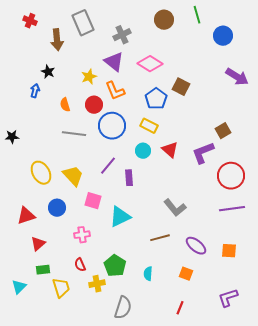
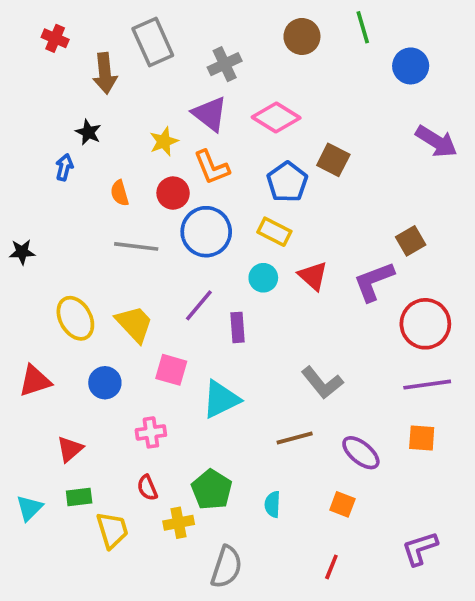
red triangle: (26, 216) -> (35, 381), moved
orange square: (229, 251) -> (422, 438), moved
cyan triangle: (19, 287) -> (29, 508), moved

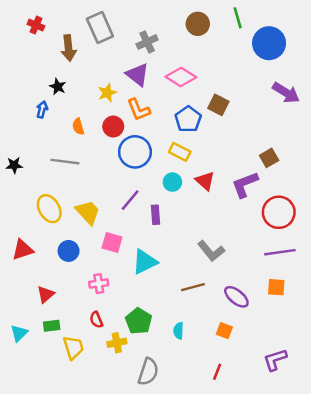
blue circle: (411, 66) -> (269, 43), size x1.4
gray line: (136, 246) -> (65, 162), moved

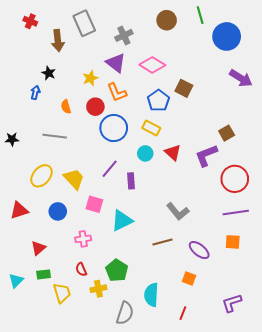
yellow ellipse: (49, 209) -> (41, 176), turned 70
cyan semicircle: (178, 331) -> (151, 295), moved, size x1.6

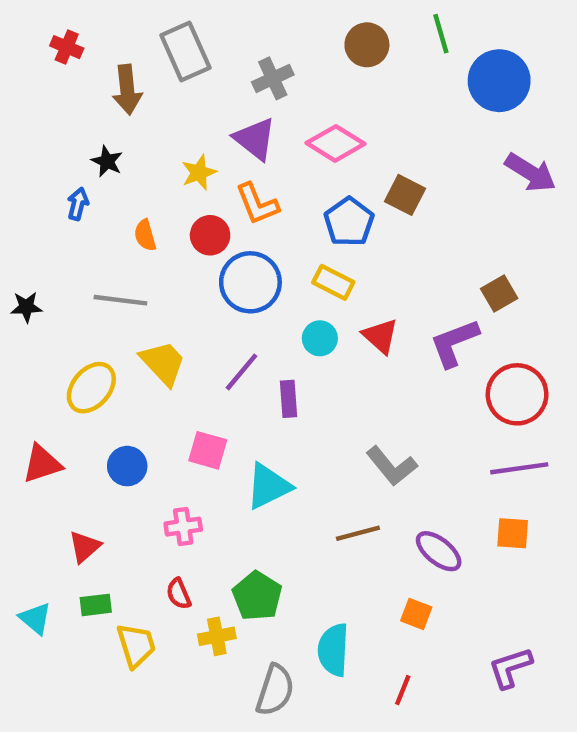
yellow trapezoid: (74, 179) -> (163, 363), moved
cyan triangle: (16, 281) -> (35, 618), turned -35

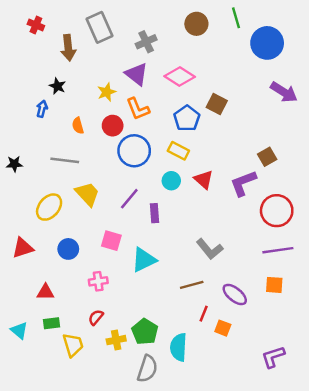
red triangle: (85, 547) -> (46, 292), turned 42
red semicircle: (179, 594) -> (96, 317), turned 63
green pentagon: (257, 596) -> (145, 332), moved
red line: (403, 690) -> (204, 314), moved

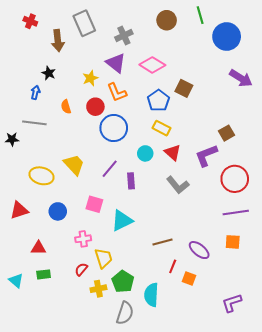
yellow rectangle: (178, 151) -> (162, 128), moved
gray line: (65, 160) -> (34, 123), moved
yellow ellipse: (49, 207) -> (42, 176), turned 65
gray L-shape: (210, 249) -> (178, 185), moved
yellow trapezoid: (73, 345) -> (104, 258), moved

